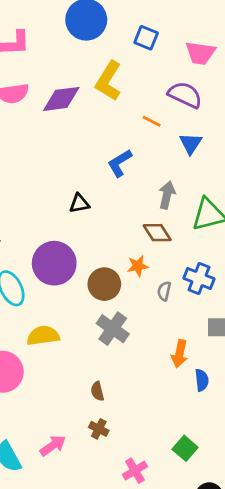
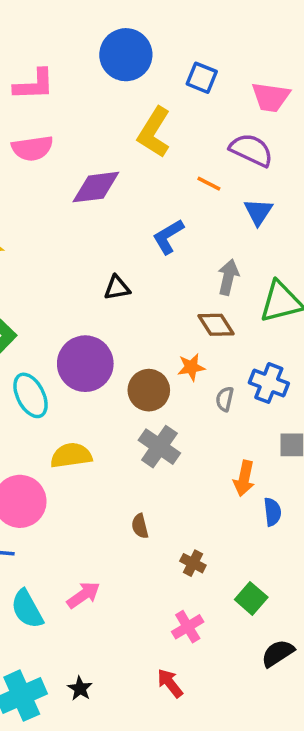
purple diamond: (61, 99) -> (96, 187), moved
brown cross: (99, 429) -> (193, 563), moved

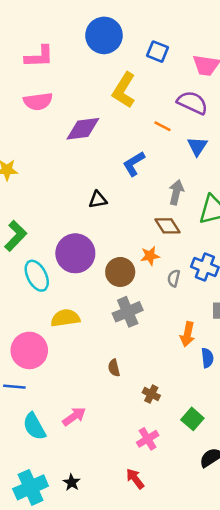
gray cross: (159, 447) -> (128, 312), turned 32

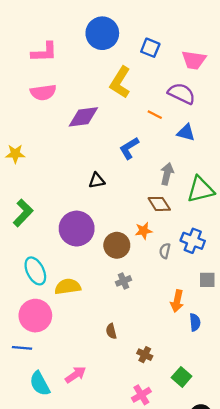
blue triangle: (197, 146) -> (186, 133), turned -48
cyan ellipse: (37, 276) -> (35, 271), moved
gray cross: (128, 312) -> (124, 281), size x0.6

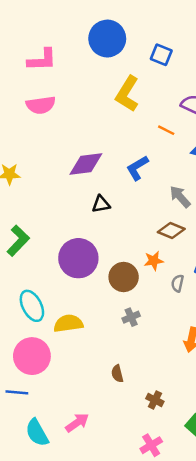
purple diamond: (83, 117) -> (86, 164), moved
gray arrow: (167, 174) -> (180, 197), turned -55
brown diamond: (159, 204) -> (171, 231), turned -35

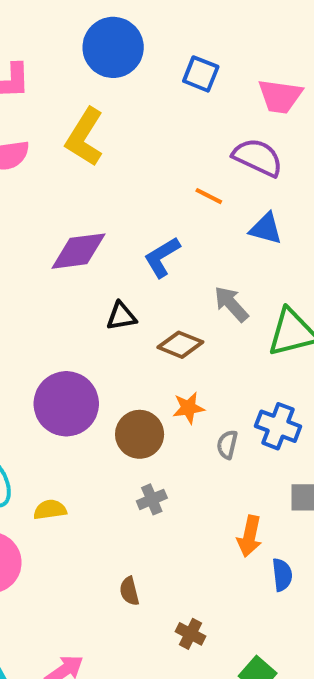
yellow L-shape: (127, 94) -> (85, 137), moved
black triangle: (101, 204) -> (121, 316), moved
brown diamond: (171, 231) -> (180, 345), moved
yellow semicircle: (68, 323) -> (50, 510), size x0.7

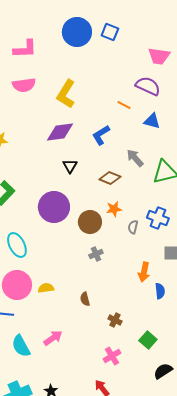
blue square: (201, 74) -> (110, 32), moved
yellow L-shape: (85, 137) -> (66, 94), moved
black triangle: (121, 316) -> (70, 166), moved, turned -49
yellow semicircle: (50, 510) -> (46, 288), moved

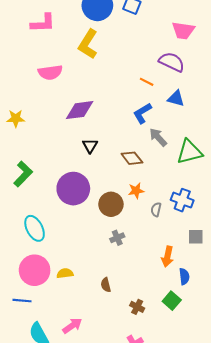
pink semicircle: (24, 85) -> (50, 72), moved
yellow L-shape: (66, 94) -> (88, 44), moved
blue L-shape: (101, 135) -> (142, 113), moved
brown diamond: (110, 178) -> (132, 158), turned 30
green square: (148, 340) -> (172, 301), moved

